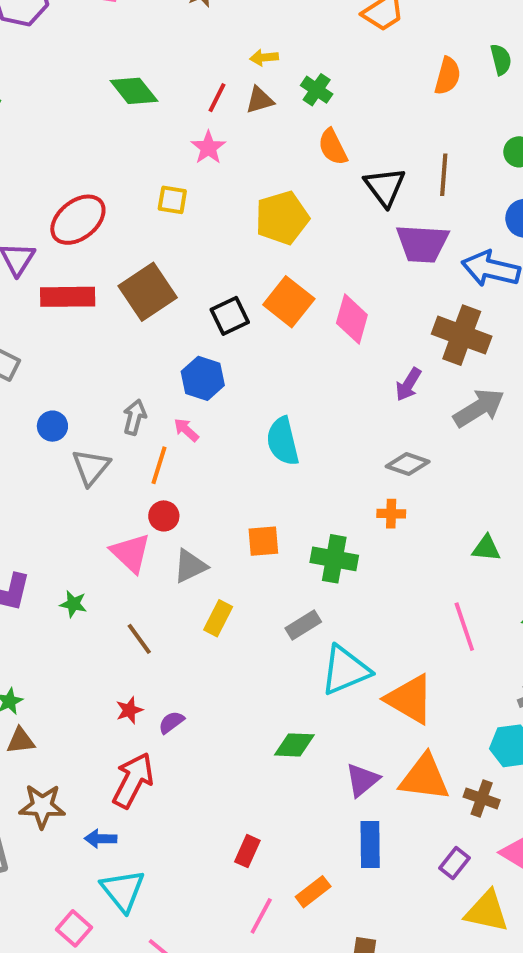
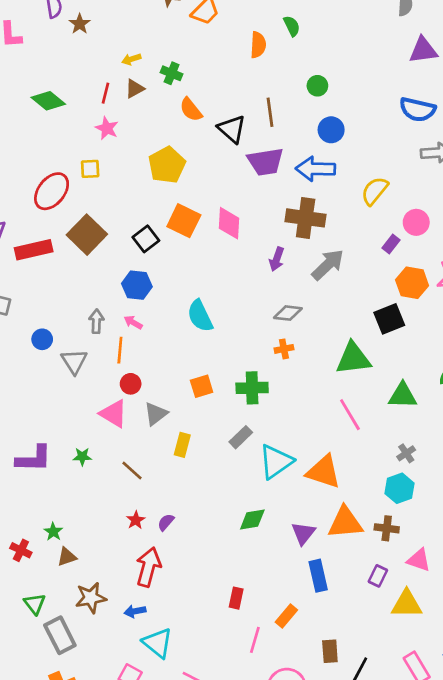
red ellipse: (78, 220) -> (52, 191), moved
green triangle: (486, 548) -> (353, 358), size x1.8

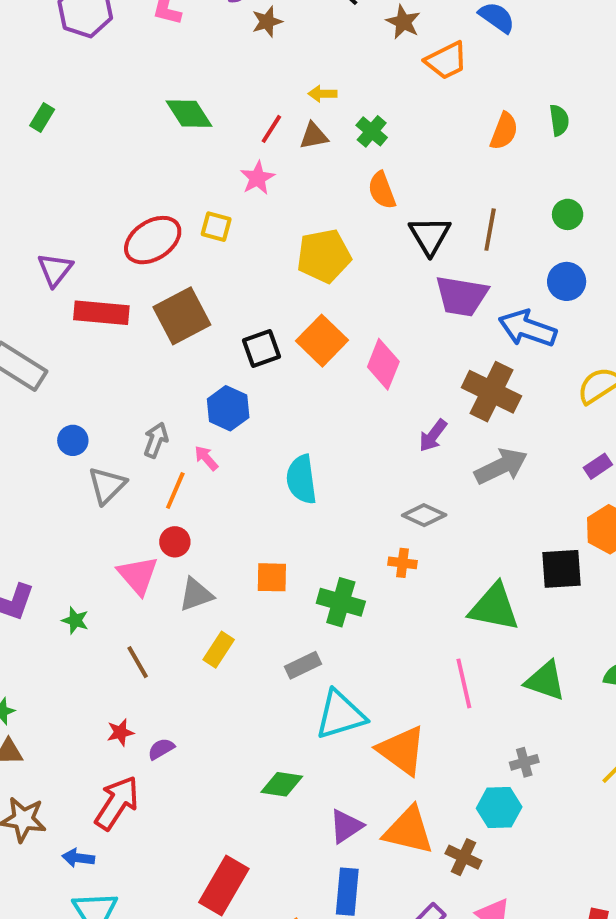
red rectangle: (236, 598) -> (224, 885), size x1.8

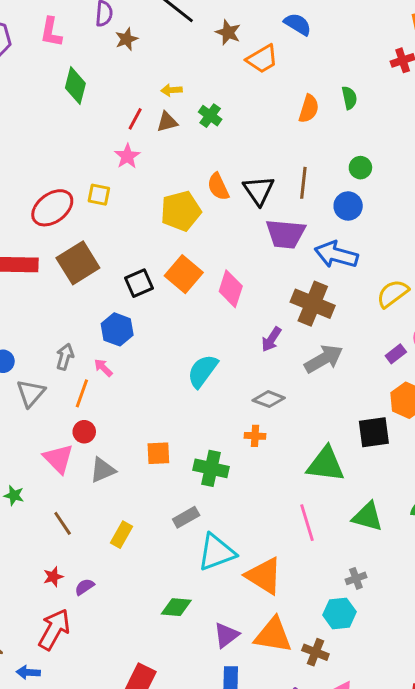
green diamond: (189, 114) -> (75, 86), moved, turned 51
orange semicircle: (382, 190) -> (218, 187), moved
blue circle: (567, 281) -> (348, 206), moved
cyan semicircle: (301, 479) -> (203, 371), moved, turned 48
yellow rectangle: (219, 650) -> (121, 535), moved

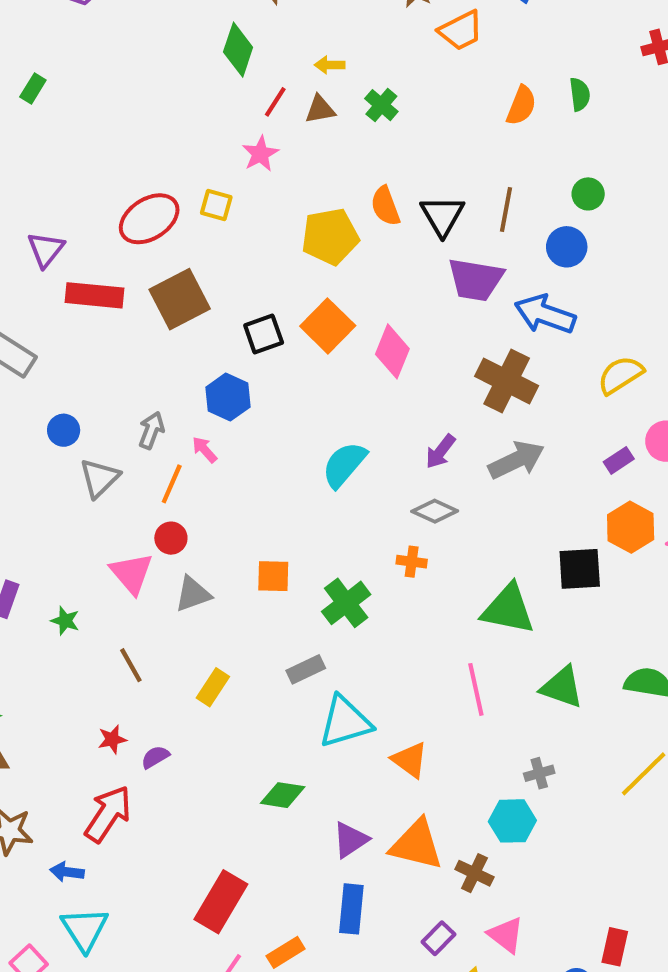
green diamond: (75, 86) -> (238, 50), moved
purple arrow: (271, 339) -> (440, 451), moved
green cross: (211, 468) -> (346, 603), turned 36
orange triangle: (264, 576) -> (410, 760), size x0.7

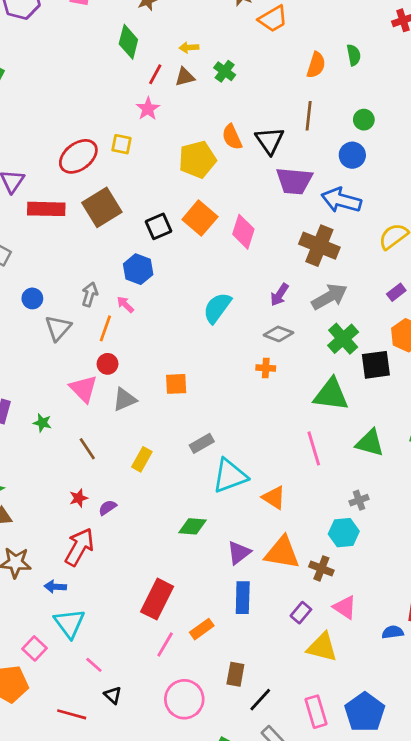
brown line: (506, 210) -> (309, 116), moved
green cross: (346, 603) -> (343, 339), moved

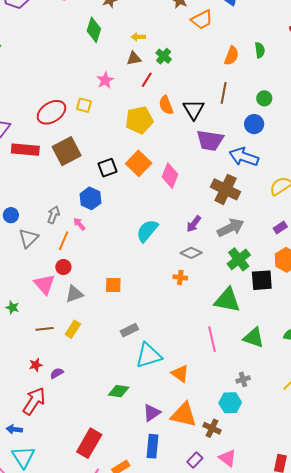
red line: (155, 74) -> (147, 80), moved
brown line: (87, 449) -> (45, 329), turned -66
yellow rectangle: (142, 459) -> (73, 329), moved

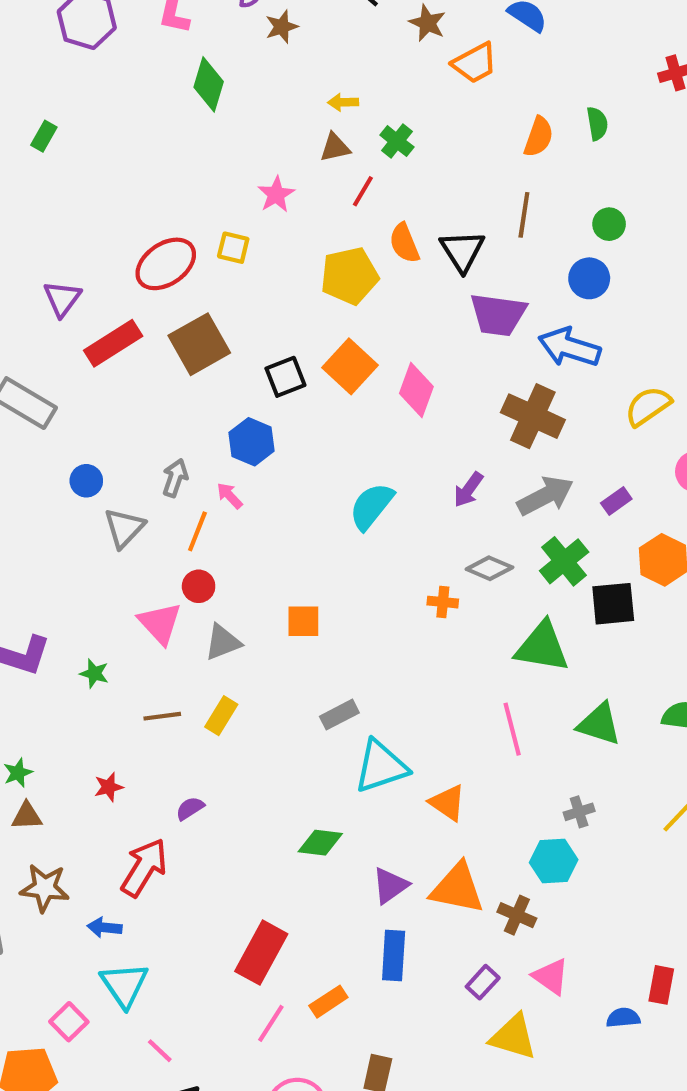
green diamond: (94, 30) -> (209, 84), moved
red rectangle: (25, 150) -> (113, 343), turned -36
purple rectangle: (280, 227) -> (616, 501), moved
gray diamond: (191, 253) -> (489, 568), moved
red star: (36, 365) -> (109, 787), moved

